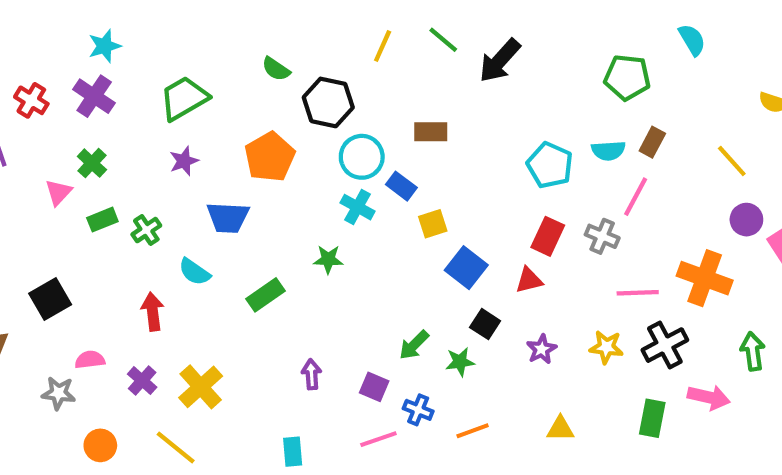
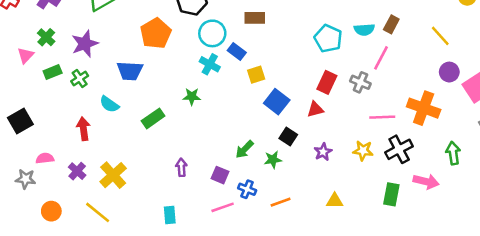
purple star: (184, 161) -> (85, 44), moved, size x1.5

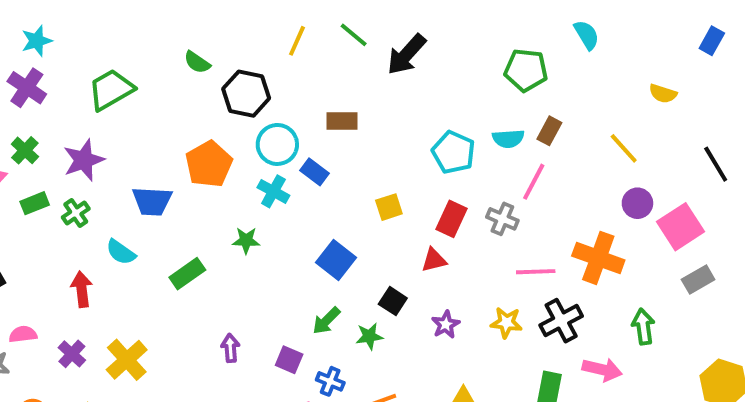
orange pentagon: (156, 33) -> (209, 164), moved
yellow square: (256, 75) -> (389, 207), moved
blue square: (277, 102) -> (336, 260), moved

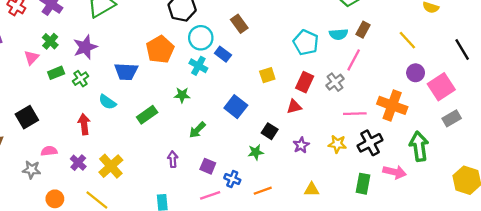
brown rectangle: (342, 121) -> (239, 24), turned 54
gray cross: (502, 219) -> (335, 82), turned 30
green arrow: (326, 321) -> (197, 130), moved
green arrow: (643, 326) -> (419, 146), size x1.4

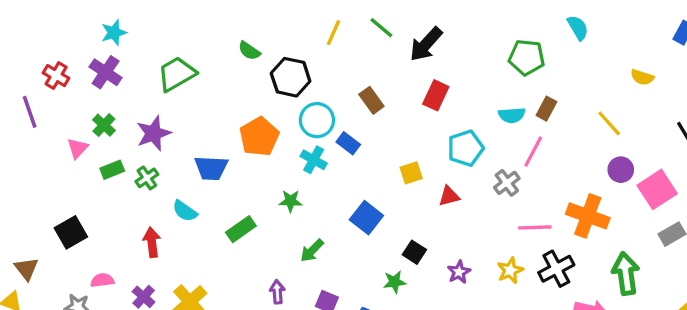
cyan pentagon: (306, 42) -> (466, 148), moved, turned 30
red rectangle: (305, 82) -> (436, 95), moved
red triangle: (294, 107) -> (449, 196), moved
yellow star: (337, 144) -> (510, 270), turned -30

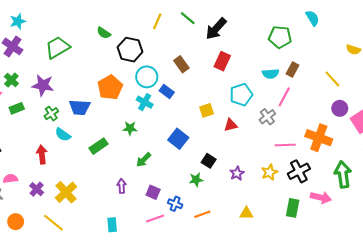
purple star: (153, 133) -> (43, 85), turned 30
green cross: (147, 178) -> (51, 114), moved

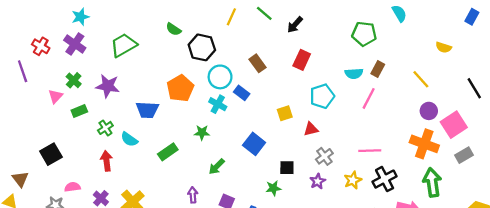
black arrow: (216, 29) -> (295, 25), size x0.7
green cross: (51, 114) -> (105, 128), moved
gray cross: (267, 117) -> (324, 156), moved
orange cross: (319, 138) -> (424, 144), moved
black square: (209, 161) -> (287, 168), turned -32

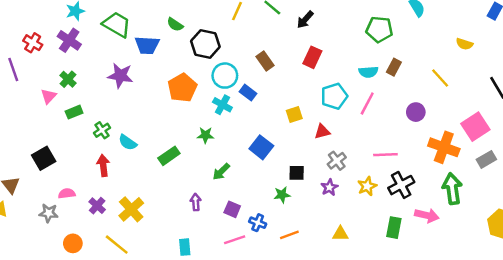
green trapezoid: (124, 45) -> (117, 24), moved, turned 60
purple star: (108, 86) -> (120, 76), moved
pink line: (369, 98) -> (367, 104), moved
blue trapezoid: (147, 110) -> (147, 45), moved
purple circle: (429, 111) -> (416, 112), moved

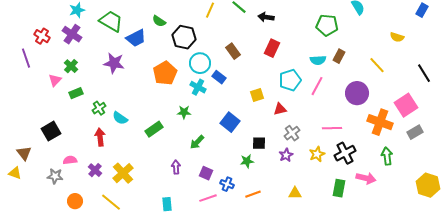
black arrow: (305, 20) -> (266, 17), turned 56
blue trapezoid: (147, 45) -> (136, 38), turned -30
purple circle: (416, 112) -> (357, 93), size x1.5
green arrow: (452, 189) -> (387, 156), size x0.7

